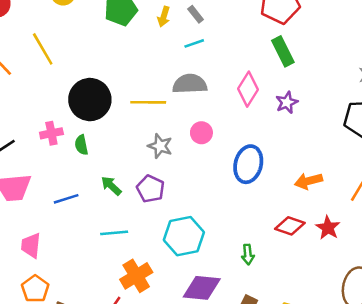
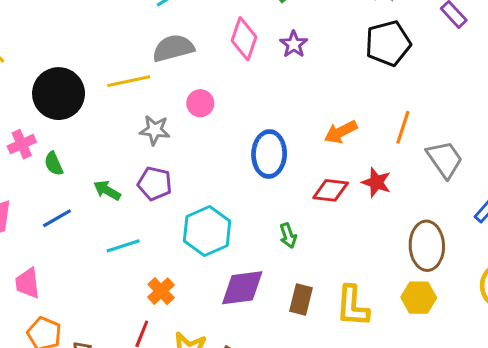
green semicircle: (81, 145) -> (54, 164), moved
blue ellipse: (248, 164) -> (269, 154), moved
orange cross: (136, 276) -> (161, 291), size x0.7

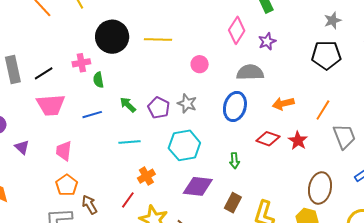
gray semicircle: (173, 48) -> (250, 72), moved
gray star: (155, 130) -> (187, 103), moved

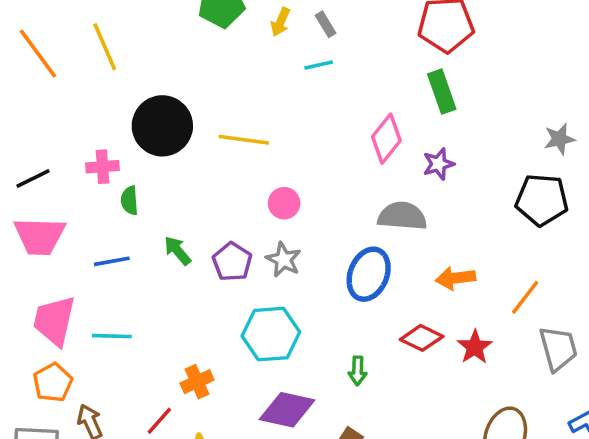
pink circle: (200, 64) -> (284, 203), moved
cyan line: (130, 142) -> (112, 336), moved
pink trapezoid: (64, 151) -> (54, 321), size x1.4

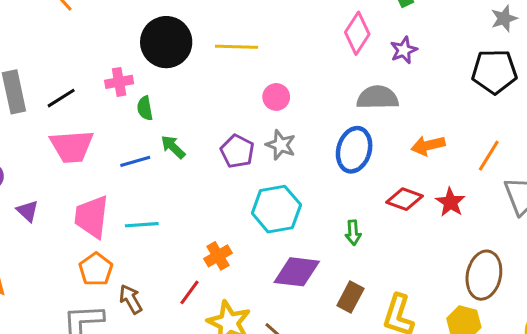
green arrow: (178, 251) -> (173, 147), moved

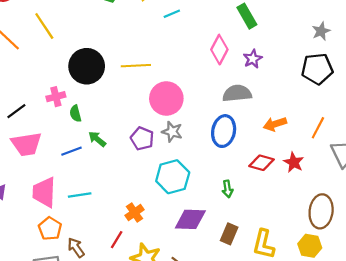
pink circle: (276, 97) -> (166, 98), size x1.8

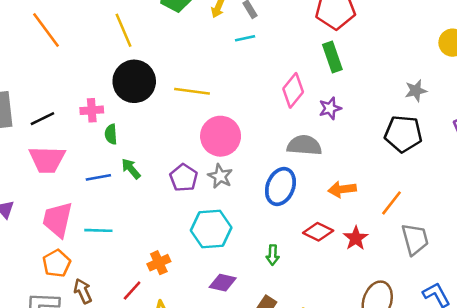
yellow line: (44, 26) -> (124, 30), moved
purple diamond: (190, 219) -> (223, 283), size x0.7

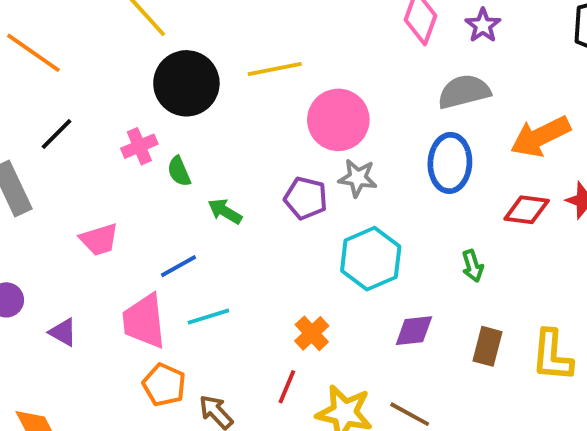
black line: (42, 119) -> (56, 134), moved
pink trapezoid: (47, 160) -> (99, 240), size x0.7
blue line: (98, 177) -> (179, 266), moved
orange arrow: (342, 189) -> (540, 136), size x1.4

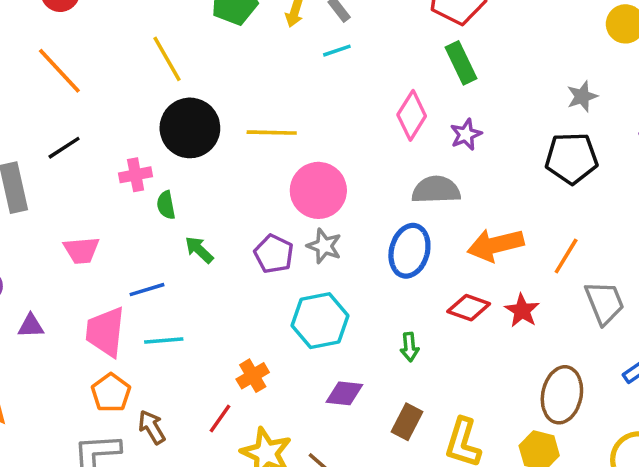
purple triangle: (63, 332) -> (31, 326), turned -44

